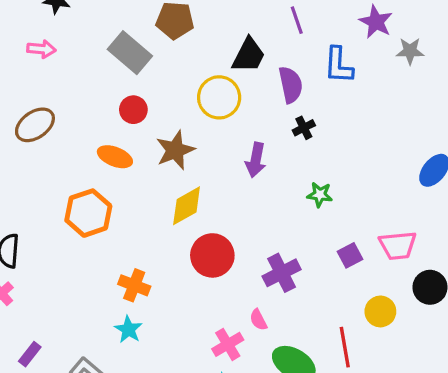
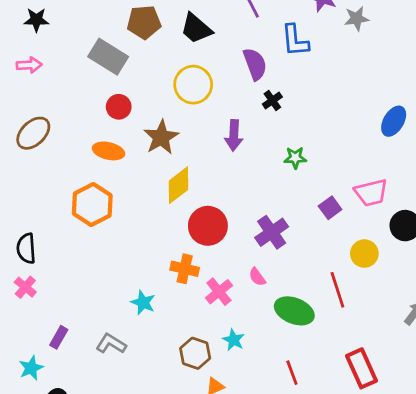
black trapezoid: (249, 55) -> (196, 28), moved, turned 112
orange cross: (134, 285) -> (185, 269), moved
pink cross: (228, 344) -> (219, 292), moved

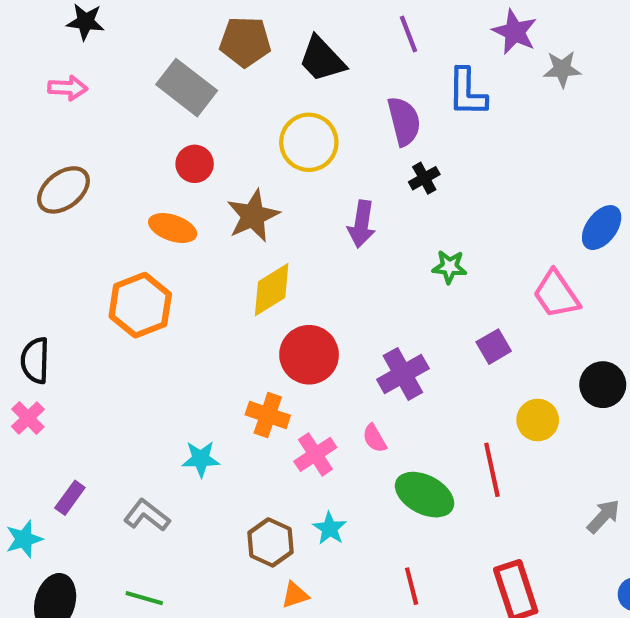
pink trapezoid: (371, 193) -> (556, 294), moved, turned 64
cyan star: (143, 303) -> (201, 459), turned -30

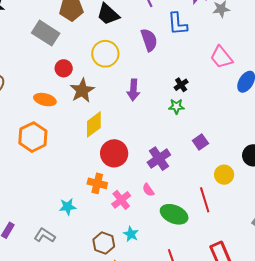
red circle: (195, 164) -> (64, 68), moved
black cross: (424, 178) -> (181, 85), moved
pink trapezoid: (556, 294) -> (221, 57), moved

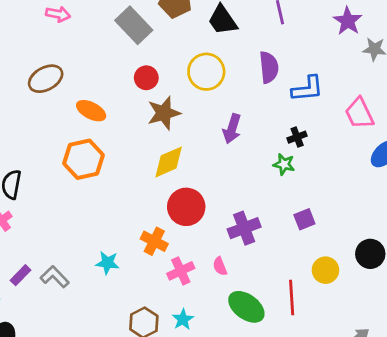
blue L-shape: (177, 24) -> (307, 89), moved, turned -105
orange ellipse: (45, 100) -> (91, 111), moved
gray L-shape: (45, 235) -> (55, 277), moved

